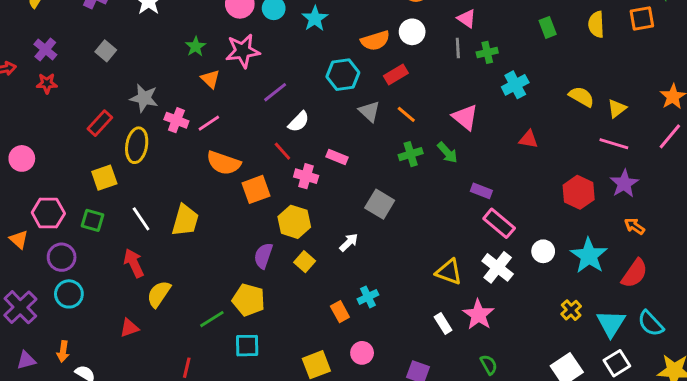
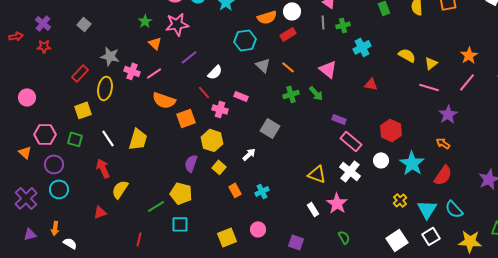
red rectangle: (396, 75) -> (288, 34), moved
purple line: (275, 92) -> (189, 57), moved
purple star: (624, 184) -> (448, 114), moved
red hexagon: (579, 192) -> (391, 130), moved
orange rectangle: (340, 312) -> (235, 190), moved

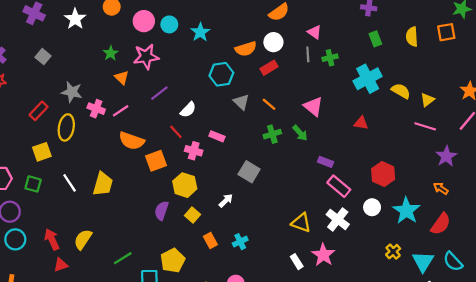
cyan cross: (362, 47) -> (368, 79), moved, size x1.4
red arrow: (103, 168) -> (52, 239), moved
yellow pentagon: (181, 193) -> (173, 260), moved, turned 30

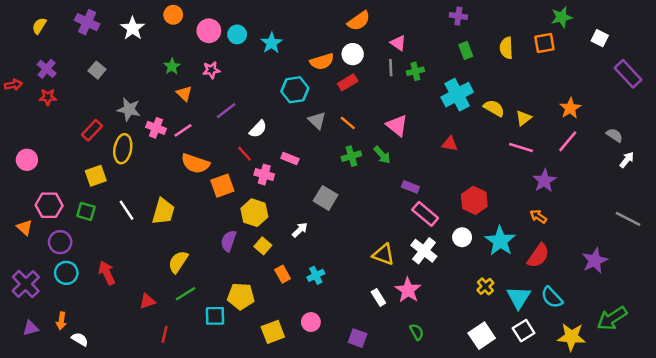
pink star: (146, 57) -> (211, 70), size x0.6
yellow semicircle: (83, 239) -> (178, 262), moved
yellow pentagon: (173, 260) -> (241, 296), turned 30
red triangle: (61, 265) -> (147, 301), moved

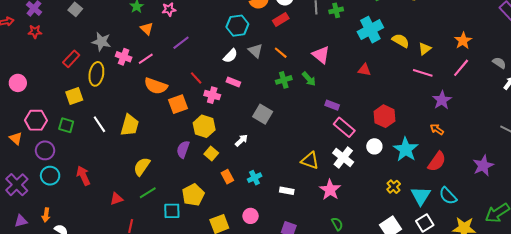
white semicircle: (258, 129) -> (230, 56), moved
yellow pentagon: (241, 296) -> (193, 195), turned -30
white rectangle: (378, 297) -> (287, 191), moved, turned -48

